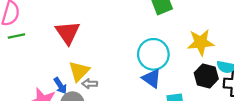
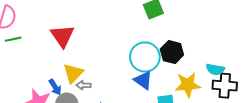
yellow star: (201, 42) -> (188, 85), moved
black hexagon: (206, 76) -> (172, 52), moved

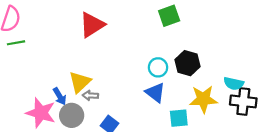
red triangle: (62, 36) -> (92, 25), moved, turned 30
cyan circle: (145, 57) -> (158, 67), size x0.6

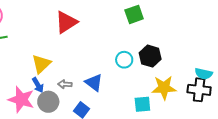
yellow triangle: (80, 82) -> (41, 64), moved
cyan semicircle: (234, 84) -> (204, 74), moved
blue triangle: (155, 93) -> (94, 83), moved

